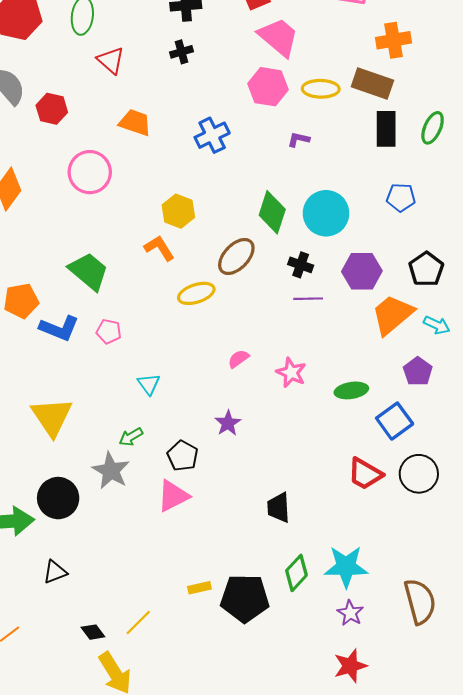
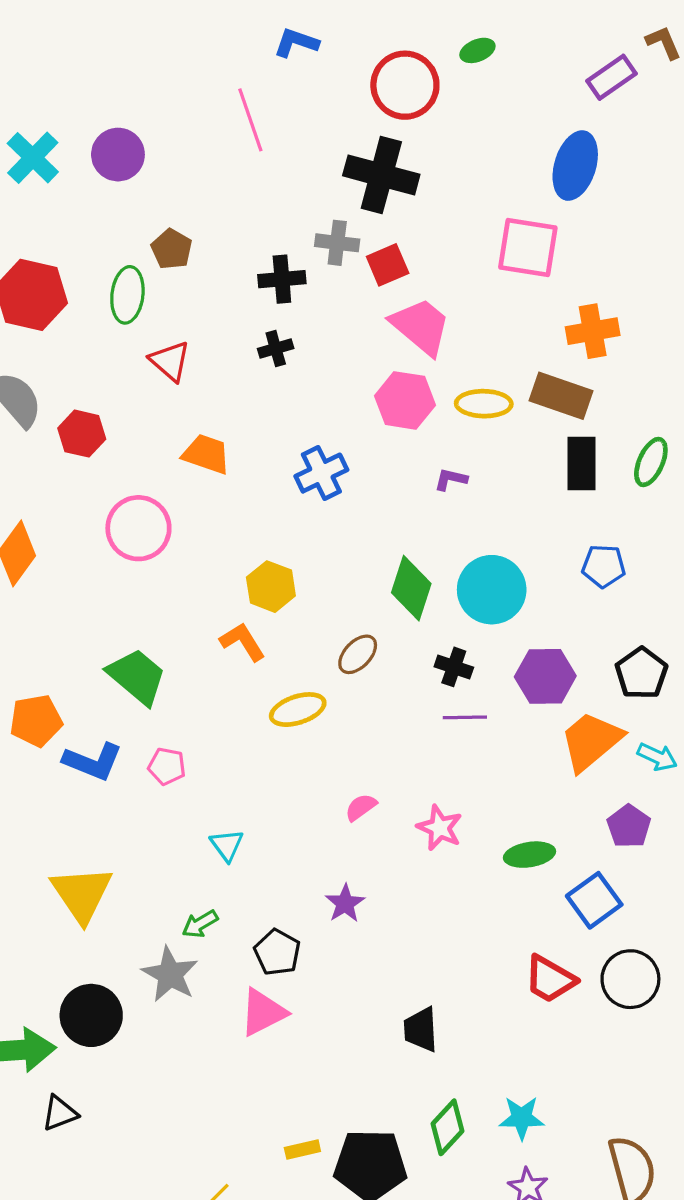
brown ellipse: (236, 257) -> (358, 654), size x0.7
cyan star: (346, 567) -> (522, 1118), size x0.7
black triangle: (55, 572) -> (60, 1113), moved

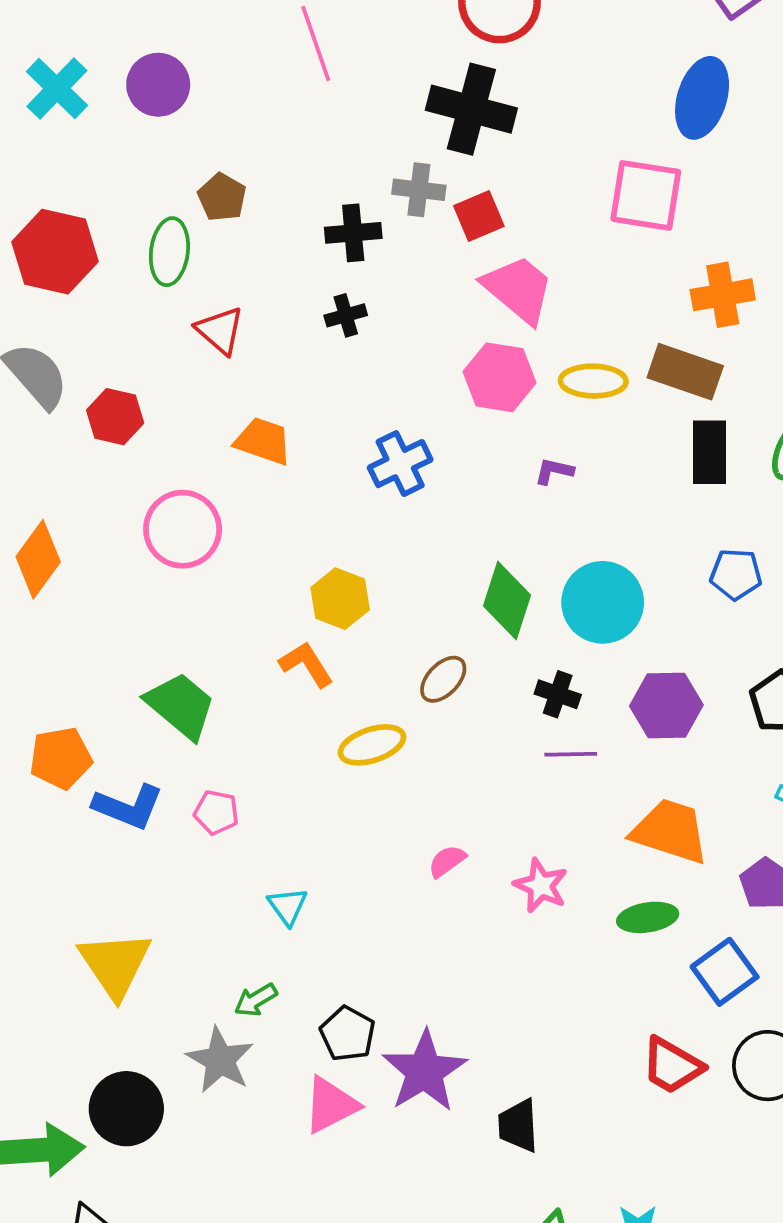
orange trapezoid: (591, 741) -> (670, 831), moved, turned 58
purple star: (345, 903) -> (424, 1071), moved, size x1.8

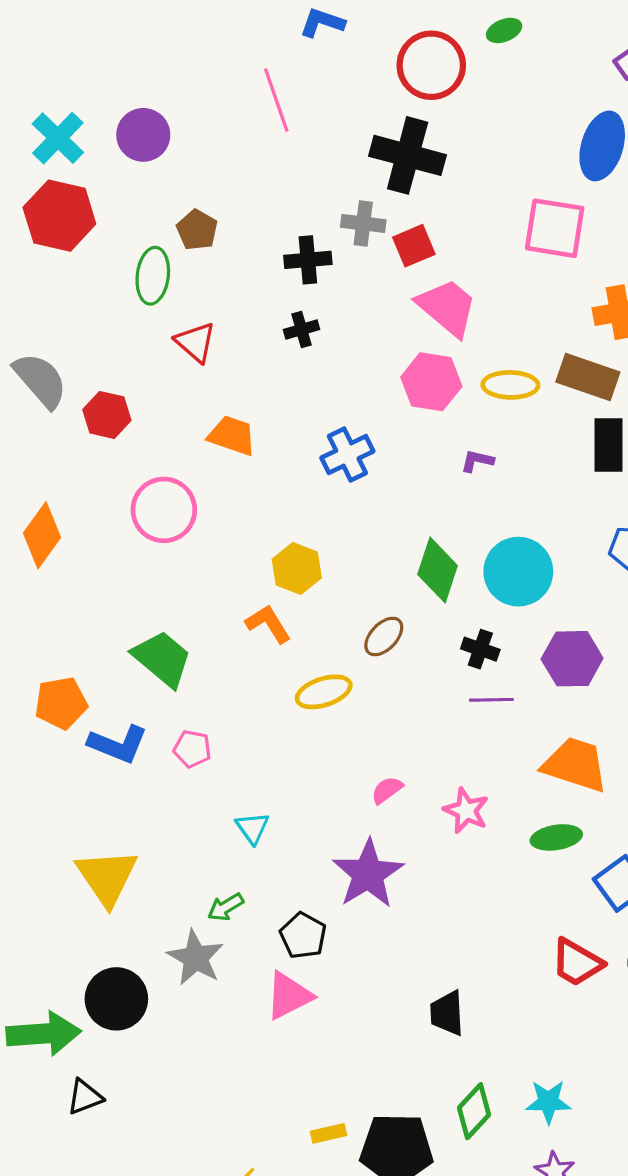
red hexagon: (55, 252) -> (59, 216), moved
purple star: (424, 1071) -> (368, 874), moved

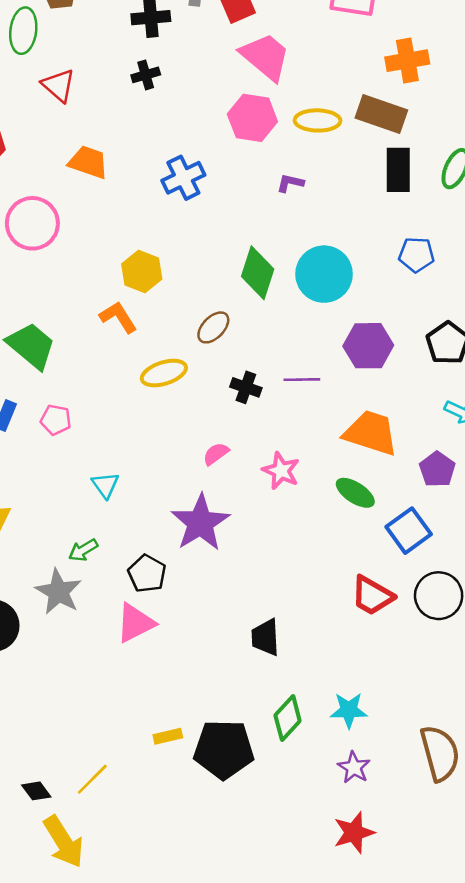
black cross: (480, 649) -> (246, 387), moved
green ellipse: (556, 837) -> (355, 493), turned 42

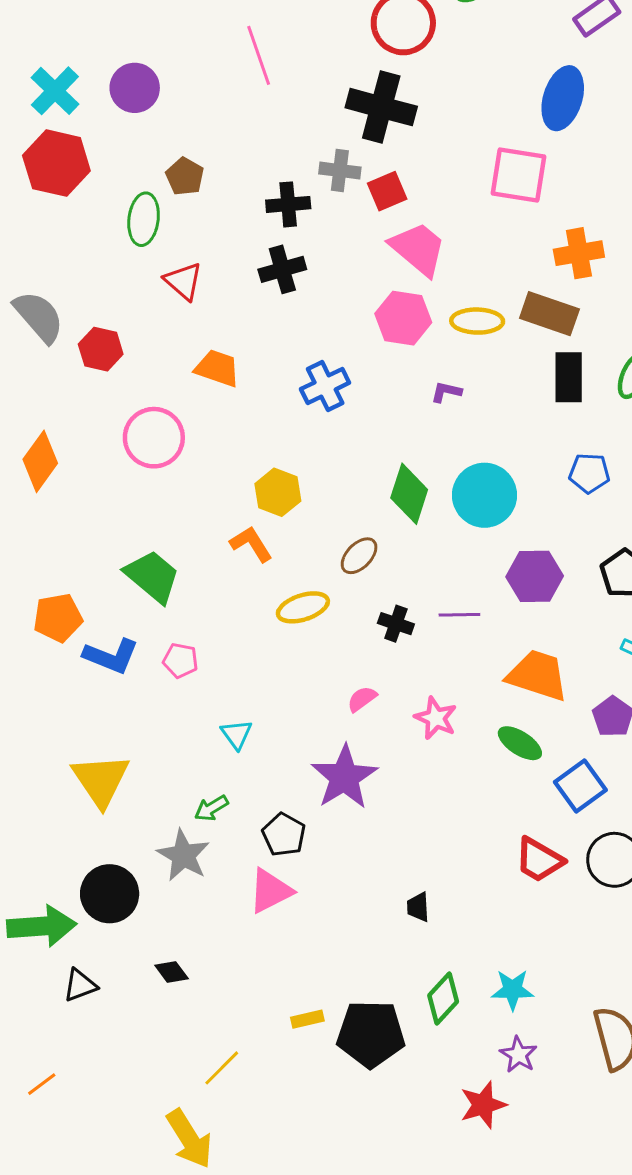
black cross: (146, 75) -> (282, 269), size x1.4
black trapezoid: (265, 637) -> (418, 907), size x0.7
black diamond: (36, 791) -> (172, 972), moved
red star: (354, 833) -> (483, 1105), moved

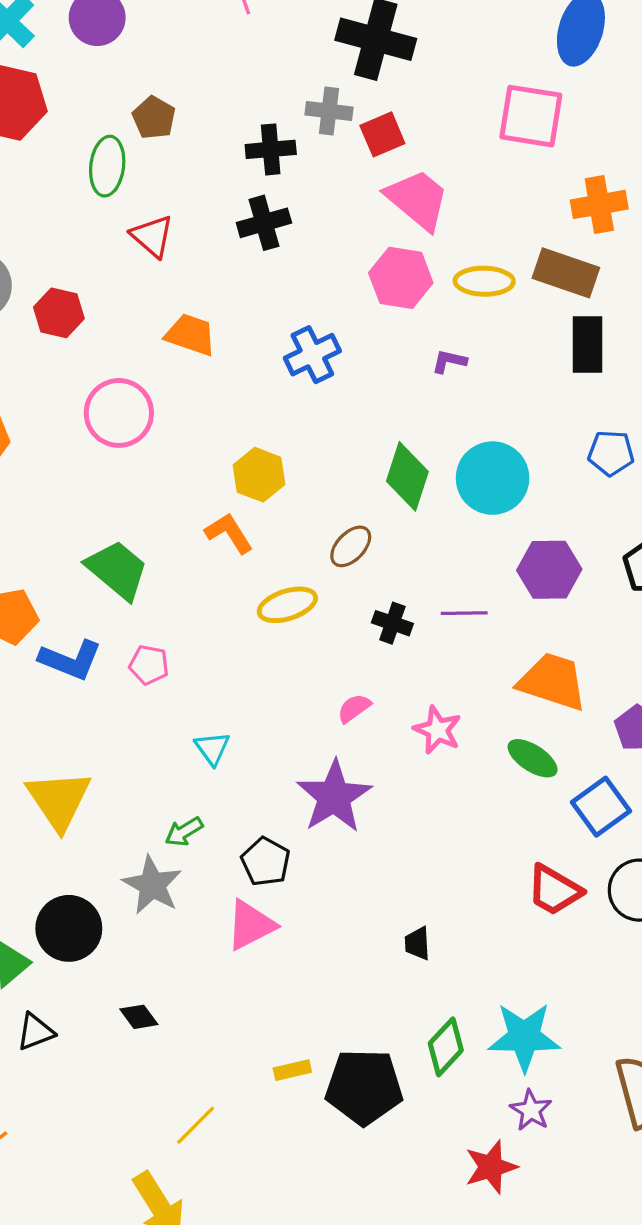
cyan star: (513, 990) -> (524, 1037), size x1.5

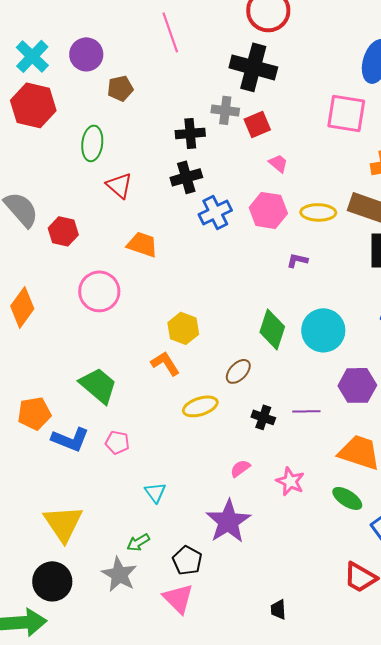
brown pentagon: (154, 118) -> (120, 88), moved, turned 30
pink trapezoid: (417, 199) -> (278, 163), size x0.5
blue cross: (312, 355) -> (215, 212), moved
pink triangle: (251, 925) -> (178, 598), turned -48
black circle: (69, 928) -> (52, 581), moved

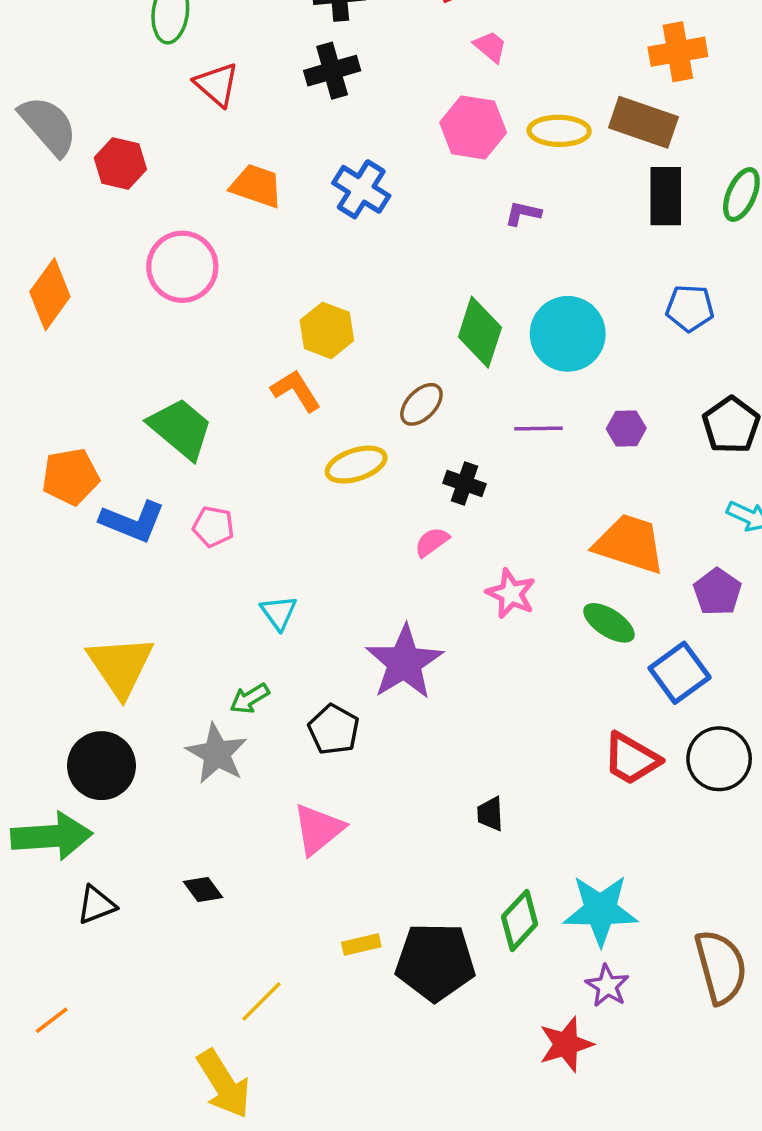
blue cross: (215, 212) -> (361, 189), moved, turned -32
purple hexagon: (357, 385) -> (626, 428), size x0.6
purple line: (306, 411) -> (538, 428), moved
pink semicircle: (240, 468) -> (432, 542), moved
pink triangle: (178, 598) -> (318, 829), moved, turned 36

